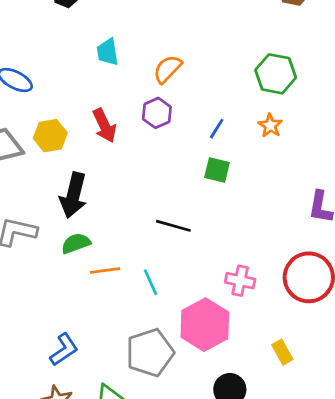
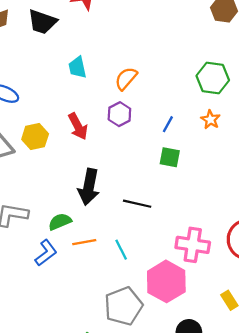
black arrow: (73, 195) -> (89, 187), moved
pink cross: (240, 281) -> (193, 245), size x1.4
blue L-shape: (64, 350) -> (46, 253), moved

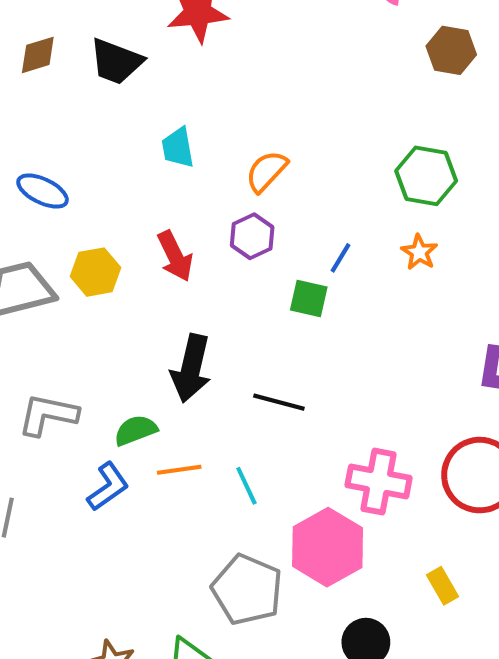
green square: (170, 157) -> (309, 299), moved
gray pentagon: (123, 306) -> (247, 590), turned -30

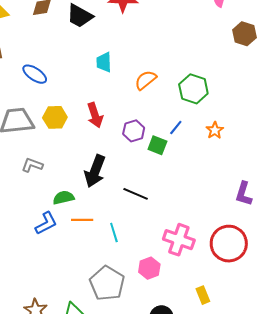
green hexagon: (426, 176) -> (193, 89), moved
purple hexagon: (252, 236) -> (134, 131), moved
gray L-shape: (48, 415) -> (32, 165), moved, size x0.7
pink hexagon: (328, 547) -> (149, 268), size x0.6

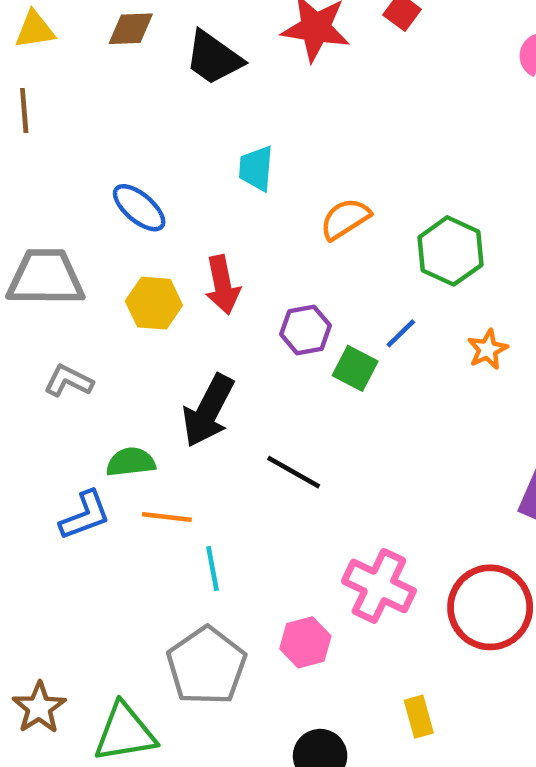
blue ellipse: (35, 74) -> (139, 208), moved
yellow hexagon: (55, 117) -> (154, 303), moved
cyan line: (114, 233) -> (212, 569), moved

